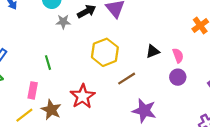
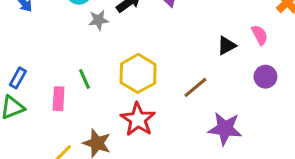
yellow hexagon: (105, 52) -> (138, 73), moved
pink semicircle: (178, 55) -> (260, 35), moved
pink rectangle: (33, 90) -> (59, 99), moved

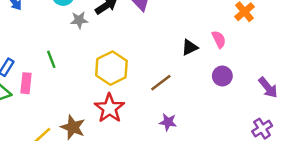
green line: (85, 79) -> (51, 59), moved
pink rectangle: (59, 99) -> (26, 83), moved
purple star: (225, 129) -> (168, 122), moved, size x0.6

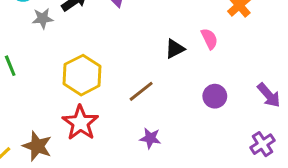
purple circle: (222, 76) -> (215, 96), moved

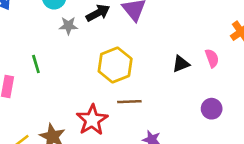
yellow hexagon: (82, 75) -> (115, 65), moved
brown line: (141, 91) -> (129, 102), moved, turned 30

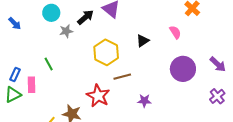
black triangle: (181, 64) -> (143, 41), moved
purple circle: (212, 109) -> (183, 69), size x1.6

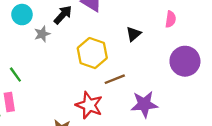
pink semicircle: (175, 32) -> (171, 19), turned 48
green line: (49, 64) -> (15, 75), moved
purple star: (144, 101) -> (144, 104), size x1.6

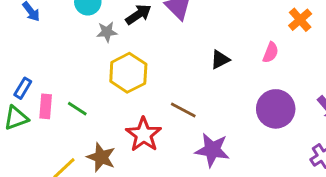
yellow hexagon: (92, 53) -> (128, 73), moved
green line: (15, 75) -> (77, 109), moved, turned -35
brown line: (115, 79) -> (183, 110), turned 36

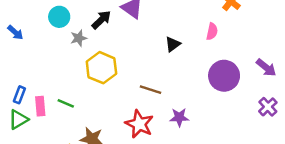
red star: (144, 134) -> (139, 124), moved
purple star: (212, 150) -> (179, 117), size x0.7

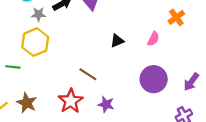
yellow hexagon: (101, 68) -> (35, 42), moved
purple arrow: (266, 68) -> (191, 82), turned 72
green line: (66, 103) -> (13, 67), turned -32

